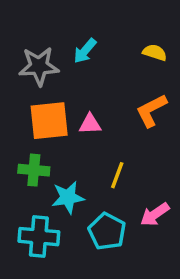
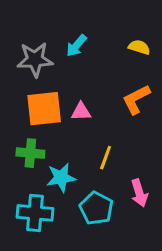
pink arrow: (155, 214) -> (139, 193), turned -72

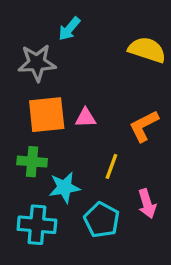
cyan arrow: (76, 46) -> (69, 29), moved
yellow semicircle: (139, 47) -> (147, 50), size x1.6
orange L-shape: (136, 99) -> (144, 126), moved

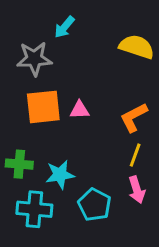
green cross: (32, 162) -> (19, 164), moved
yellow line: (111, 166) -> (135, 155), moved

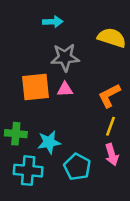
cyan arrow: (64, 27) -> (53, 22), turned -132
gray star: (34, 59) -> (65, 57), moved

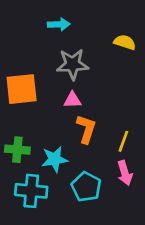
yellow semicircle: (112, 38) -> (125, 42), size x0.7
orange square: (35, 87) -> (22, 89), moved
orange L-shape: (109, 96) -> (86, 129), moved, turned 135

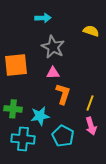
gray star: (72, 64) -> (53, 47), turned 30

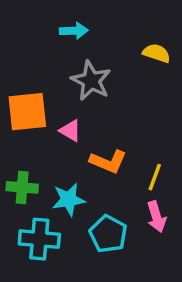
pink triangle: (53, 73) -> (70, 131), moved, turned 32
orange L-shape: (63, 94) -> (108, 162), turned 95

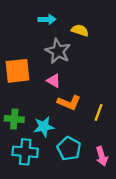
yellow semicircle: (156, 53) -> (80, 30), moved
pink triangle: (70, 131) -> (54, 81), moved
pink arrow: (156, 217) -> (102, 156), moved

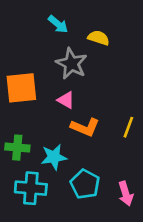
cyan arrow: (47, 19) -> (58, 24), turned 42
yellow line: (98, 112) -> (128, 127), moved

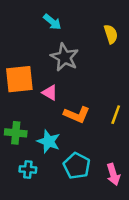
yellow semicircle: (99, 38) -> (111, 34), moved, turned 54
pink triangle: (66, 100) -> (50, 93), moved
cyan star: (54, 157) -> (49, 141), turned 30
cyan cross: (31, 188) -> (28, 169), size x0.6

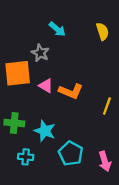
cyan arrow: (52, 22) -> (57, 29), moved
gray star: (64, 57) -> (40, 53), moved, size x0.7
orange L-shape: (77, 115) -> (71, 91), moved

